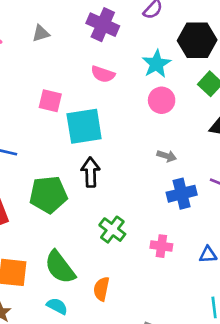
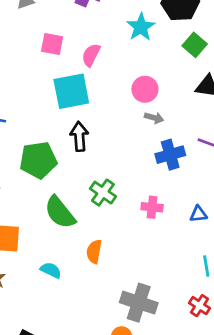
pink semicircle: (103, 74) -> (91, 55), moved, turned 100
pink circle: (162, 100) -> (145, 89), moved
pink square: (50, 101) -> (52, 44), moved
green semicircle: (60, 267) -> (60, 212), moved

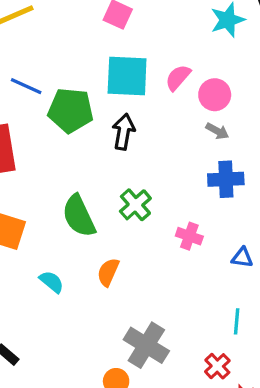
pink semicircle: (91, 55) -> (178, 78), moved
green pentagon: (38, 160) -> (71, 110), moved

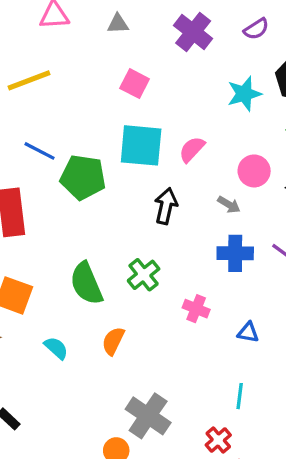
pink circle: (215, 95) -> (254, 171), moved
black arrow: (124, 132) -> (166, 206), moved

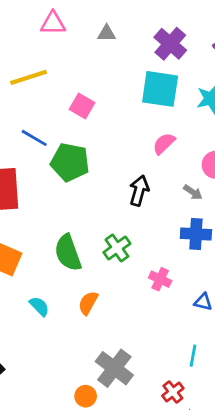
pink square: (135, 84) -> (82, 106), moved
cyan square: (141, 145) -> (160, 89), moved

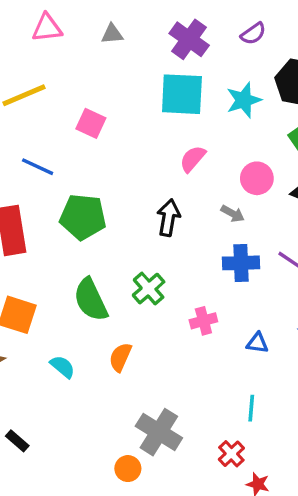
green pentagon: (70, 162) -> (83, 217), moved
pink cross: (160, 279) -> (203, 321), turned -35

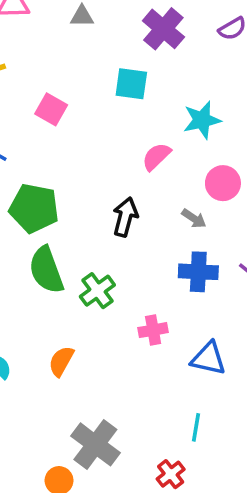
cyan square: (182, 94) -> (131, 84), moved, size x0.7
cyan star: (244, 100) -> (202, 120), moved
green semicircle: (91, 300) -> (46, 270), moved
blue triangle: (257, 343) -> (208, 359), size x1.5

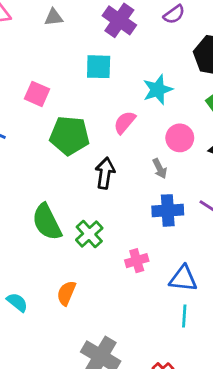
green pentagon: (34, 208) -> (69, 136), moved
gray arrow: (194, 219) -> (160, 169), turned 36
cyan line: (196, 427) -> (184, 316), moved

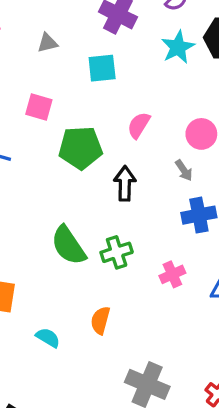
gray triangle: (54, 17) -> (48, 43), moved
cyan star: (158, 90) -> (178, 47), moved
green cross: (89, 234) -> (117, 252), turned 32

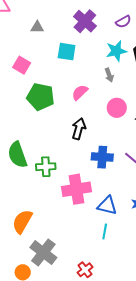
gray arrow: (184, 170) -> (109, 75), moved
black arrow: (125, 183) -> (79, 129), moved
pink cross: (172, 274) -> (76, 189), size x1.8
orange semicircle: (100, 320) -> (22, 221), moved, size x1.4

